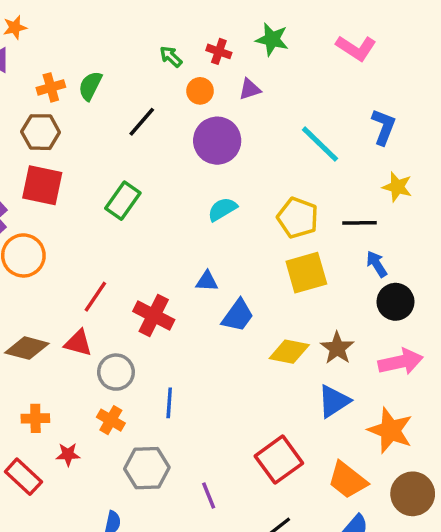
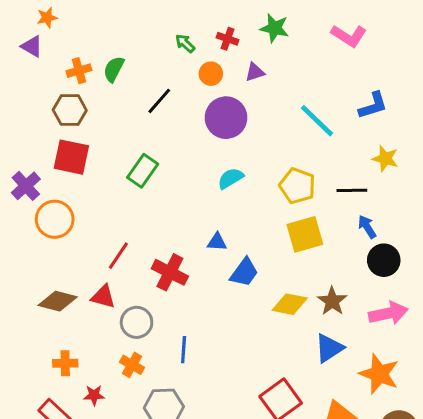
blue L-shape: (383, 127) -> (373, 105), turned 52

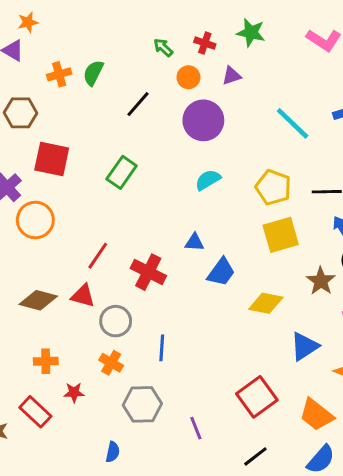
brown hexagon: (70, 110) -> (20, 113), moved
brown star: (332, 301) -> (321, 281), moved

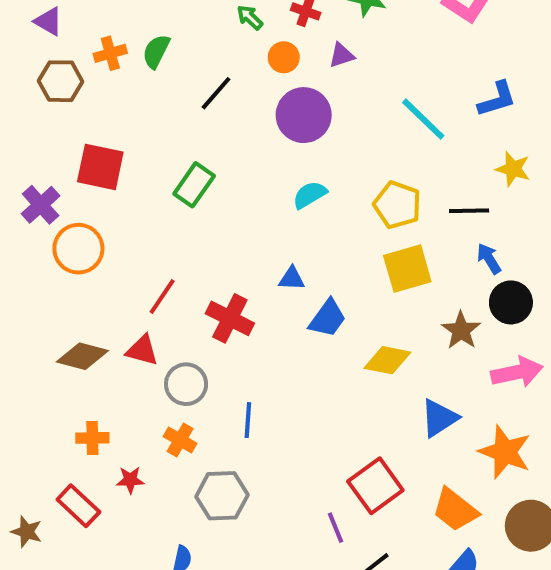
brown hexagon: (20, 113) -> (60, 81), moved
purple line: (196, 428) -> (336, 528), moved

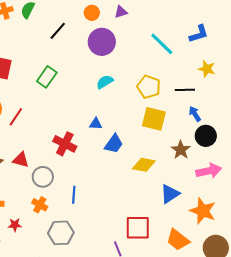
yellow square: (407, 269) -> (154, 119), turned 30
red line: (162, 296) -> (16, 117), moved
red square: (375, 486) -> (138, 228), turned 36

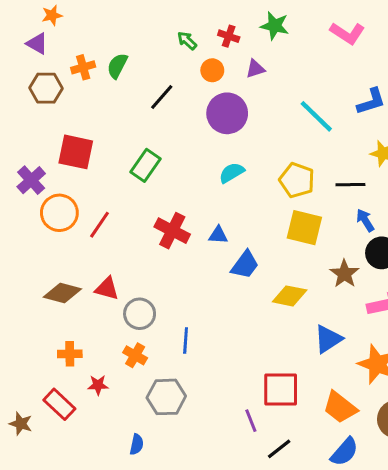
red cross: (65, 144) -> (172, 231), moved

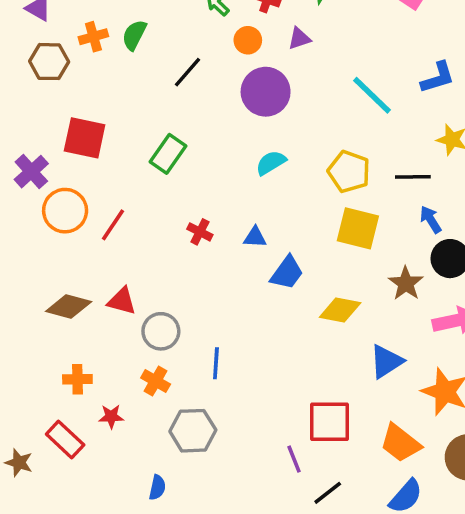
red cross: (172, 231) -> (200, 232), size x0.6

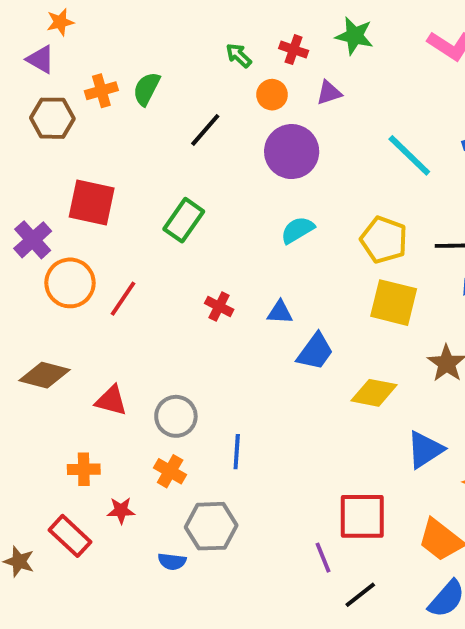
red triangle: (122, 301) -> (111, 401), moved
brown diamond: (69, 306) -> (44, 375), moved
blue semicircle: (157, 487) -> (172, 561), moved, turned 85

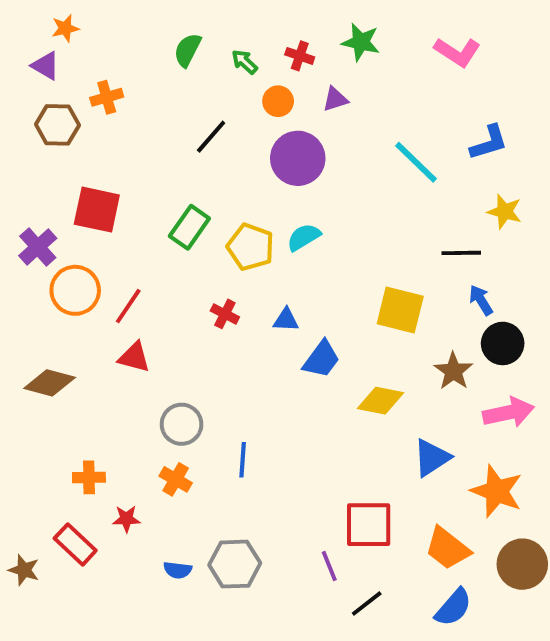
green semicircle: (146, 89) -> (187, 50), moved
yellow pentagon: (384, 240) -> (250, 247), moved
red triangle: (111, 401) -> (134, 357), moved
gray hexagon: (211, 526) -> (235, 564), moved

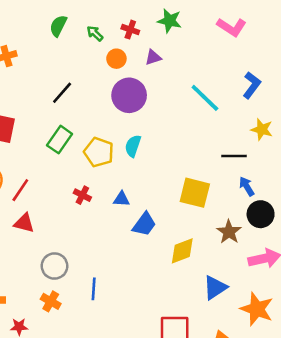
black line: (211, 137) -> (62, 93), moved
blue L-shape: (489, 143) -> (252, 85), turned -36
cyan semicircle: (304, 237) -> (133, 146), turned -40
yellow diamond: (380, 401) -> (182, 251), turned -32

